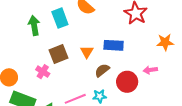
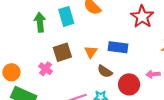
brown semicircle: (102, 70) -> (105, 71), turned -112

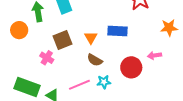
brown semicircle: (105, 71) -> (95, 60), moved
orange circle: (11, 72) -> (19, 30), moved

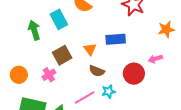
orange circle: (19, 30) -> (19, 75), moved
pink cross: (47, 58) -> (49, 75), turned 32

